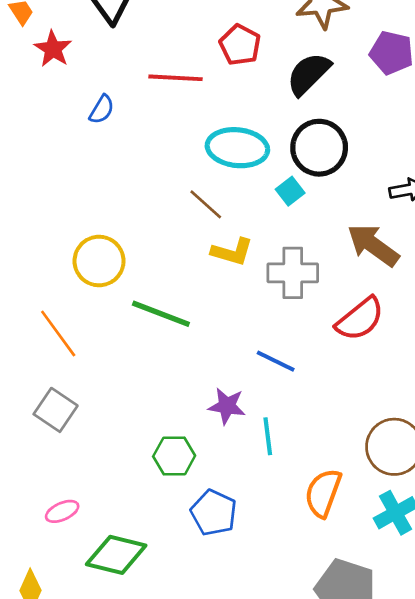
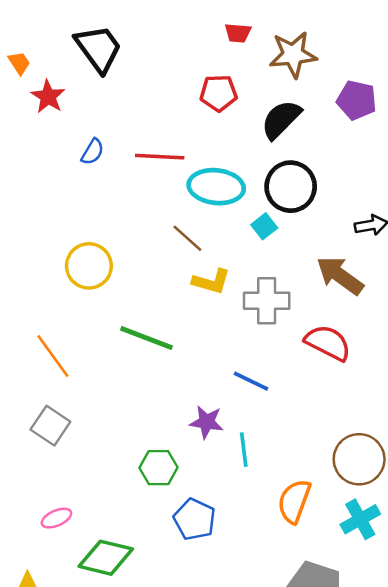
red pentagon: (240, 45) -> (219, 93), turned -30
red line: (175, 78) -> (160, 157), moved
yellow circle: (99, 261) -> (89, 266), moved
red semicircle: (360, 319) -> (328, 343), turned -114

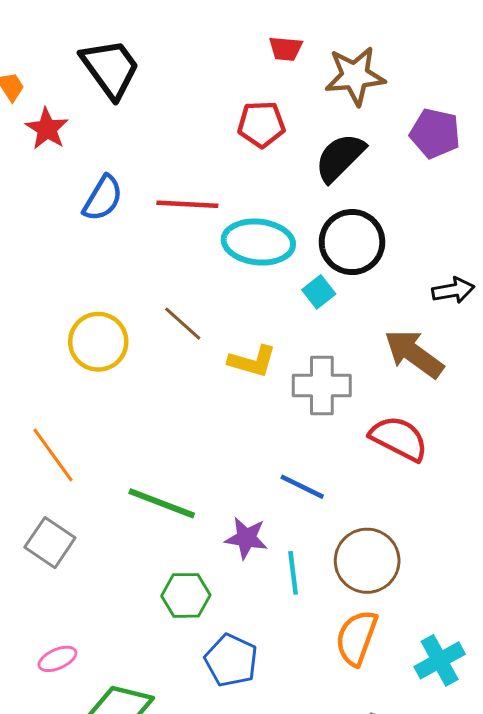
blue semicircle: (92, 152) -> (103, 198), size x1.4
brown line: (187, 238) -> (183, 324), moved
green line: (147, 338) -> (162, 503), moved
brown circle: (359, 459) -> (367, 561), moved

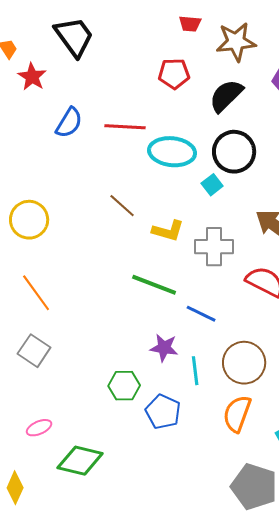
yellow circle: (98, 342) -> (29, 220), moved
green line: (162, 503) -> (154, 285), moved
blue pentagon: (231, 660) -> (163, 412), moved

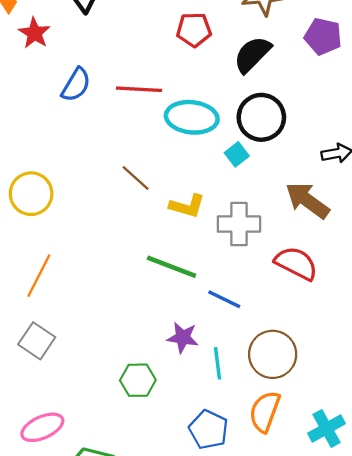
orange line: (36, 293) -> (39, 276), turned 63
blue pentagon: (163, 412) -> (209, 430), moved
pink ellipse: (39, 428) -> (42, 427), size x1.5

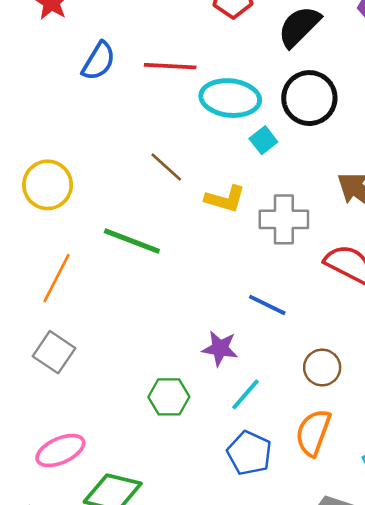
cyan square: (237, 154) -> (263, 140), moved
green line: (171, 267) -> (132, 241), moved
brown circle: (273, 354) -> (322, 368), size x0.7
cyan line: (218, 363) -> (246, 394), moved, turned 48

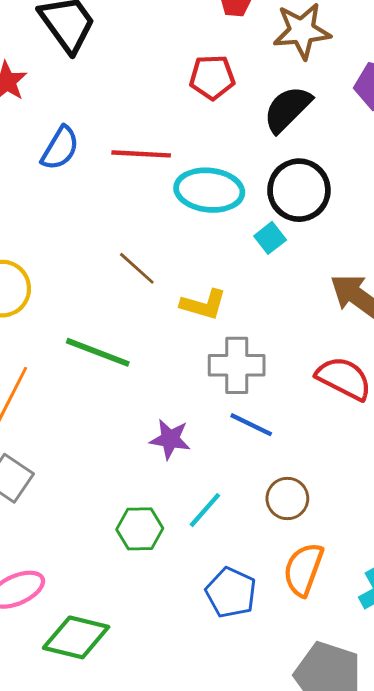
cyan square: (263, 140) -> (270, 238), moved
gray cross: (284, 219) -> (237, 365), moved
purple star: (220, 348) -> (170, 439), moved
brown circle: (322, 368) -> (287, 498), moved
cyan line: (246, 394) -> (205, 510), moved

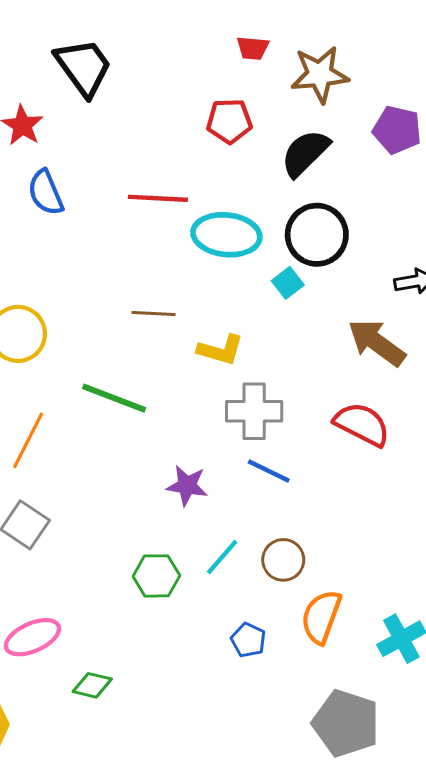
blue semicircle: (60, 148) -> (46, 192), moved, turned 126
brown line: (137, 268) -> (154, 313), turned -39
brown circle: (287, 498) -> (283, 560), moved
blue pentagon: (231, 593) -> (248, 640), size x0.7
green diamond: (76, 637) -> (92, 685), size x0.6

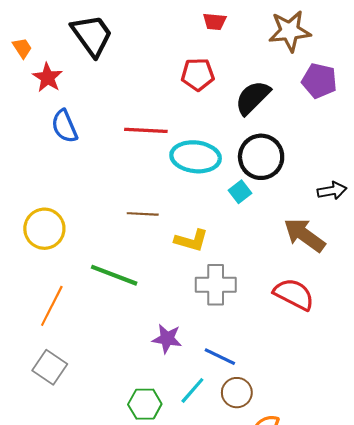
brown star: (320, 74) -> (290, 31), moved
blue line: (269, 471) -> (220, 357), moved

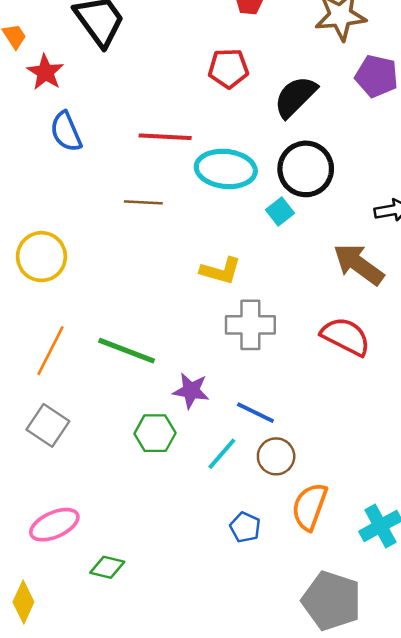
brown line: (143, 214) -> (143, 202), moved
green line: (114, 275) -> (127, 351), moved
green hexagon: (145, 404) -> (155, 433), moved

